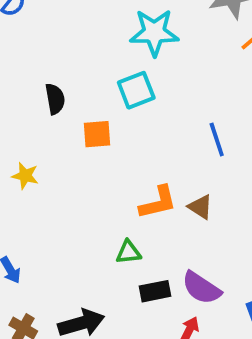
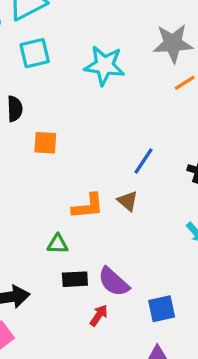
cyan square: (136, 90) -> (35, 53), moved
blue line: (217, 139) -> (144, 161), turned 44
brown triangle: (200, 207) -> (128, 201), moved

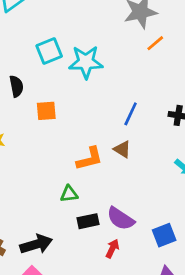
cyan square: (35, 53) -> (49, 51), moved
cyan star: (104, 65) -> (86, 62), moved

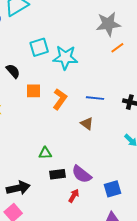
black semicircle: (16, 86) -> (13, 71), turned -35
blue line: (131, 114) -> (95, 98), turned 66
orange L-shape: (90, 159) -> (60, 99), moved, turned -45

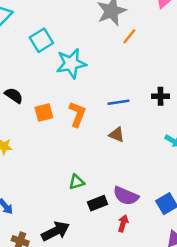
cyan square: (39, 47) -> (41, 40), moved

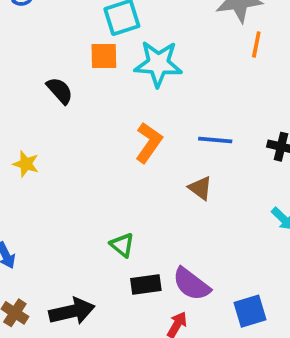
orange line: (129, 36) -> (256, 44), turned -42
orange square: (44, 113) -> (104, 56), moved
green triangle: (77, 182) -> (122, 245), turned 42

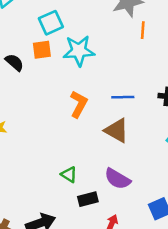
black semicircle: (60, 91) -> (14, 62), moved
brown triangle: (200, 188) -> (117, 130), size x1.5
purple semicircle: (191, 284) -> (117, 179), moved

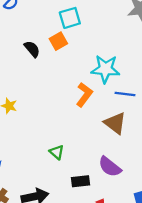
orange square: (42, 50) -> (58, 41), turned -30
cyan star: (79, 51) -> (105, 69), moved
green triangle: (69, 175) -> (57, 152), moved

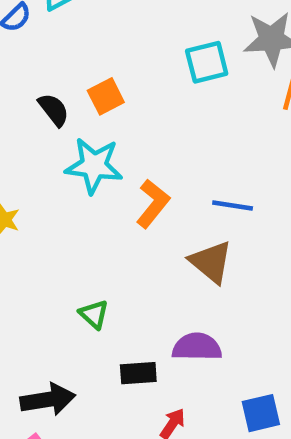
cyan square: (70, 18) -> (207, 62), moved
cyan star: (105, 69) -> (94, 166), moved
purple semicircle: (110, 167) -> (197, 347), turned 140

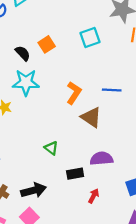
cyan square: (207, 62) -> (90, 38), moved
cyan star: (94, 166) -> (26, 82), moved
brown triangle: (211, 262) -> (91, 117), moved

